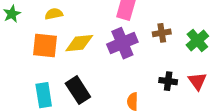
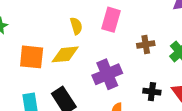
yellow semicircle: (54, 14) -> (76, 26), moved, turned 84
purple cross: (122, 43) -> (107, 74), moved

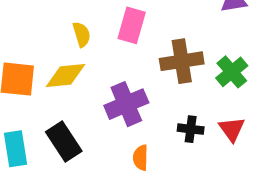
brown cross: (146, 44) -> (182, 61), size x1.6

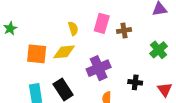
brown cross: (182, 61) -> (124, 31), moved, size x0.6
red triangle: (232, 129) -> (165, 89), moved

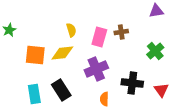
pink rectangle: (102, 23) -> (99, 37), moved
black cross: (135, 82) -> (132, 83), size x1.5

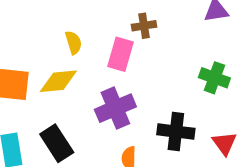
brown cross: (121, 32) -> (144, 26), moved
green cross: (155, 51) -> (214, 78), turned -30

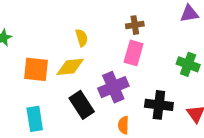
pink rectangle: (120, 54) -> (134, 53), moved
black rectangle: (57, 143) -> (82, 105), moved

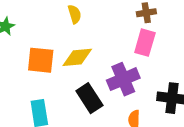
yellow semicircle: (82, 38) -> (75, 14), moved

